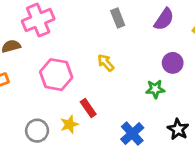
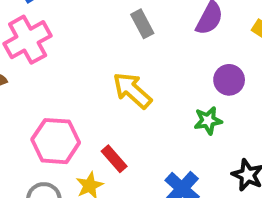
yellow arrow: (106, 63) -> (132, 90), size x1.5
pink hexagon: (56, 75) -> (56, 141), moved

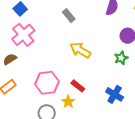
gray rectangle: (142, 24) -> (69, 16), moved

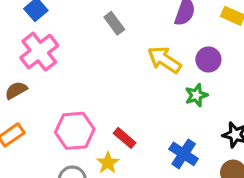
yellow arrow: (80, 50) -> (164, 60), moved

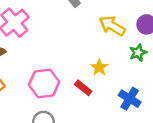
yellow star: (108, 163) -> (99, 67), moved

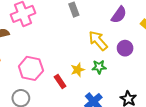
green star: (138, 53) -> (99, 67), moved

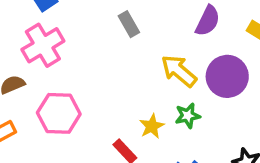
purple circle: (125, 48) -> (227, 76), size x1.5
pink hexagon: (31, 68) -> (59, 113), moved

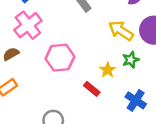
pink hexagon: (59, 113) -> (60, 58), moved

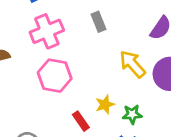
pink cross: (28, 25) -> (47, 31), moved
green star: (131, 60) -> (132, 114), moved

